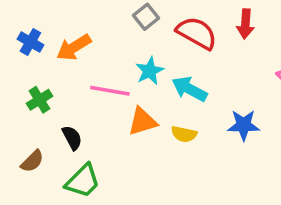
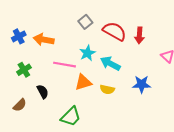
red arrow: (245, 24) -> (139, 35), moved
blue cross: (30, 42) -> (19, 36), turned 32
orange arrow: (74, 47) -> (44, 40), turned 42
green trapezoid: (83, 181) -> (71, 117), moved

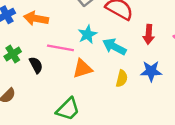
red arrow: (139, 35) -> (149, 34), moved
yellow semicircle: (107, 90) -> (122, 78), moved, turned -88
black semicircle: (43, 92) -> (36, 65), moved

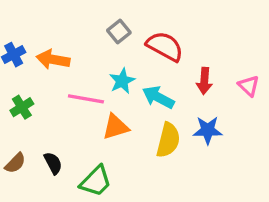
black semicircle: (36, 65) -> (53, 163), moved
yellow semicircle: (122, 78) -> (168, 140), size x1.5

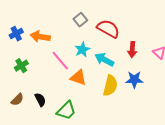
pink line: (86, 99) -> (60, 61), turned 40
orange triangle: (116, 127) -> (78, 78), turned 36

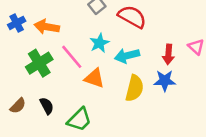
red arrow: (132, 50) -> (168, 54), moved
cyan arrow: (104, 60) -> (127, 56), turned -42
green cross: (21, 66) -> (39, 63), moved, size x1.5

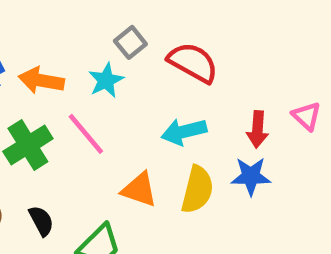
cyan star: (99, 43) -> (106, 80), moved
orange triangle: (94, 78) -> (139, 190), moved

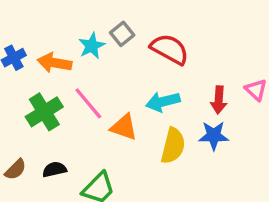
cyan star: (106, 80) -> (92, 46), moved
orange triangle: (139, 190) -> (124, 127), moved
black semicircle: (41, 221) -> (54, 169), turned -75

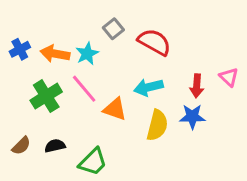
cyan star: (92, 46) -> (87, 54), moved

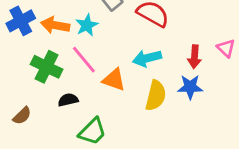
blue cross: (20, 49) -> (21, 21), size x1.4
green cross: (46, 96) -> (47, 67), turned -32
black semicircle: (55, 146) -> (68, 100), moved

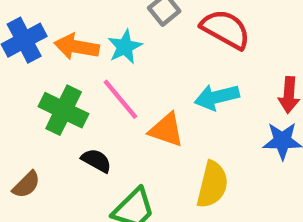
yellow semicircle: (156, 96) -> (212, 185), moved
black semicircle: (68, 100) -> (96, 161), turned 42

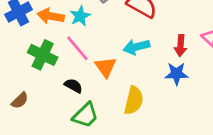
orange triangle: (166, 130) -> (106, 67), turned 35
black semicircle: (96, 161) -> (73, 86), moved

